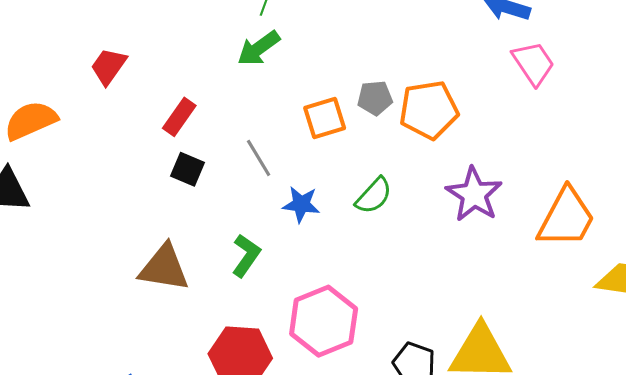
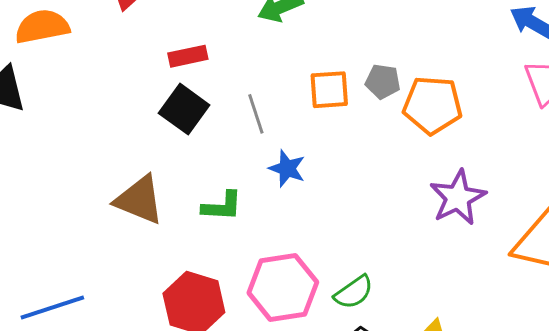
red rectangle: (179, 117) -> (188, 56), turned 30
black square: (187, 169) -> (184, 109), size x1.4
green semicircle: (374, 196) -> (354, 292), moved
green L-shape: (246, 255) -> (222, 206), turned 45

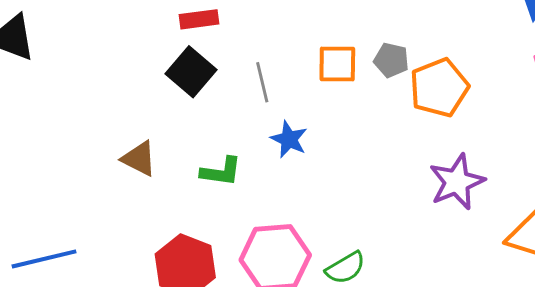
orange pentagon: (433, 105) -> (439, 88), turned -30
brown triangle: (139, 200) -> (139, 159), size x0.7

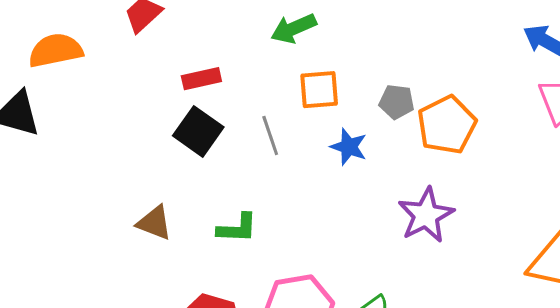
orange square: (337, 64) -> (319, 90), moved
blue star: (289, 139) -> (349, 147), moved
purple star: (457, 182) -> (426, 215), moved

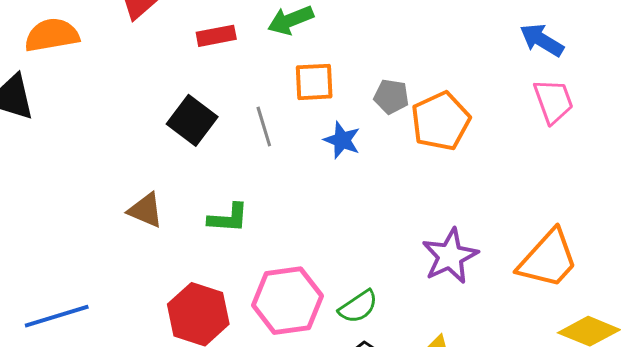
red rectangle: (201, 79) -> (216, 36), moved
purple star: (426, 215) -> (450, 256), moved

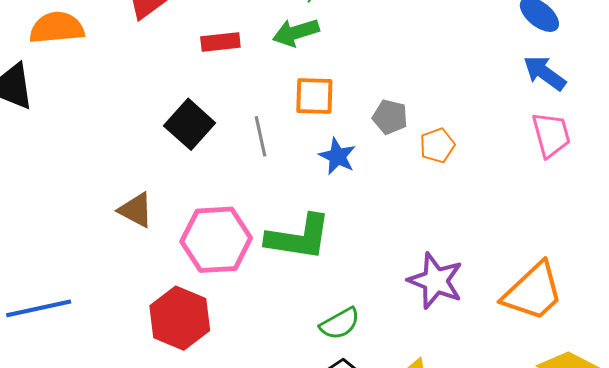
orange pentagon: (441, 121) -> (437, 145), size x0.6
green L-shape: (228, 218) -> (299, 237), moved, size x1.6
purple star: (450, 256) -> (435, 281), turned -30
pink hexagon: (287, 301) -> (216, 240), moved

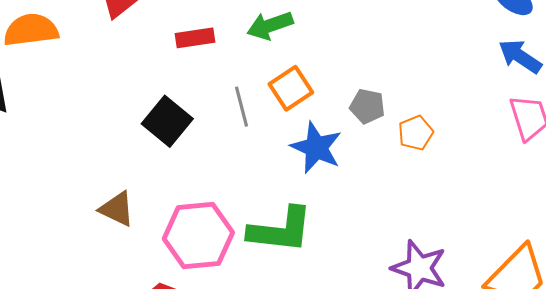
orange square: (314, 96) -> (291, 88), turned -33
gray line: (261, 136) -> (241, 107), moved
blue star: (337, 156) -> (316, 148), size x1.4

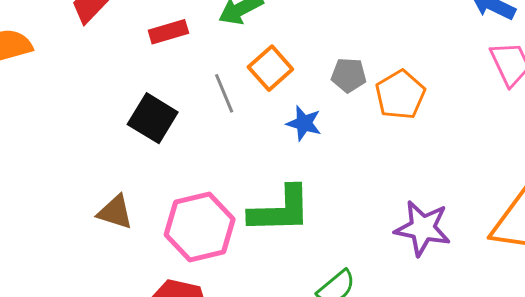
orange pentagon: (416, 133) -> (400, 95), size x1.4
blue star: (316, 148) -> (304, 123), size x0.7

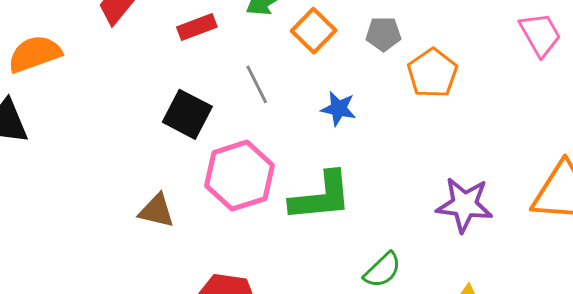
orange square: (270, 68) -> (314, 31), moved
gray pentagon: (349, 75) -> (383, 34), moved
pink hexagon: (200, 227) -> (240, 176), moved

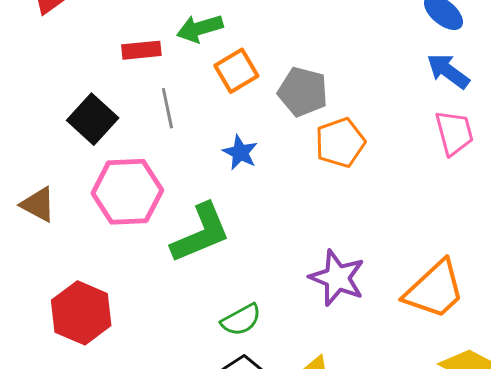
red rectangle: (197, 27) -> (141, 50), moved
gray pentagon: (383, 34) -> (303, 92), size x1.4
green L-shape: (321, 197) -> (201, 233), turned -32

